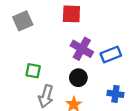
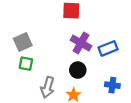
gray square: (23, 21) -> (23, 42), moved
green square: (33, 71) -> (26, 64), moved

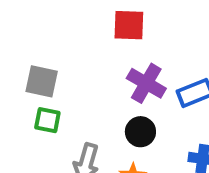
gray square: (23, 42) -> (42, 81), turned 36

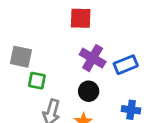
green square: (47, 120) -> (37, 81), moved

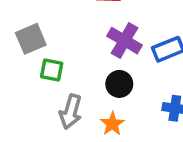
gray square: (21, 57) -> (31, 39), turned -35

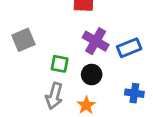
green square: (52, 70) -> (60, 64), moved

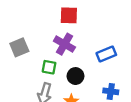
purple cross: (96, 41) -> (64, 44), moved

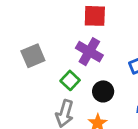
green square: (49, 67) -> (70, 80), turned 32

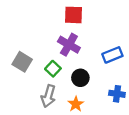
gray square: (33, 56) -> (22, 62), moved, turned -36

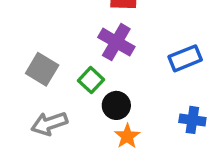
black circle: (80, 78) -> (116, 105), moved
gray arrow: (48, 96) -> (49, 124), moved, turned 55

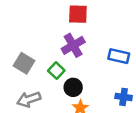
purple cross: (116, 42) -> (73, 45), turned 30
blue rectangle: (185, 58) -> (119, 56), turned 35

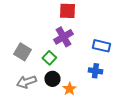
black circle: (73, 87) -> (52, 79), moved
blue cross: (124, 97) -> (95, 71), moved

